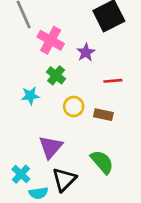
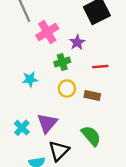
pink cross: (51, 40) -> (47, 32), turned 30
green cross: (56, 75) -> (62, 62), moved, turned 35
cyan cross: (21, 174) -> (22, 128), moved

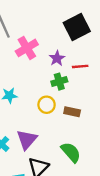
green cross: (62, 62) -> (59, 82), moved
red line: (100, 67) -> (80, 66), moved

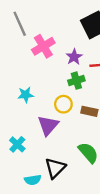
purple triangle: (27, 139) -> (48, 125), moved

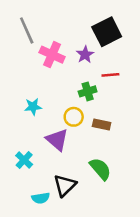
pink cross: (43, 46) -> (52, 55), turned -35
purple star: (74, 57) -> (85, 55), moved
purple triangle: (48, 125) -> (57, 140), turned -30

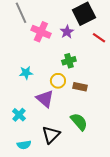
red line: (110, 75) -> (99, 38), moved, turned 40
cyan semicircle: (41, 198) -> (24, 145), moved

